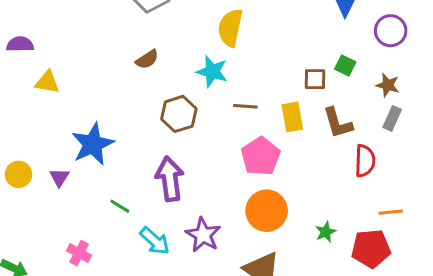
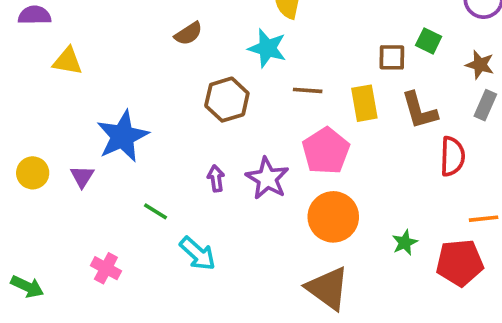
purple arrow: (170, 179) -> (216, 178), size x0.5
purple star: (203, 235) -> (267, 178), moved

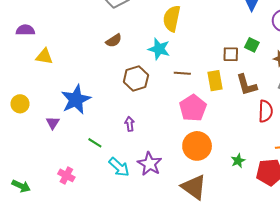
yellow circle: (33, 173) -> (20, 104), moved
purple star: (267, 178) -> (150, 164), moved

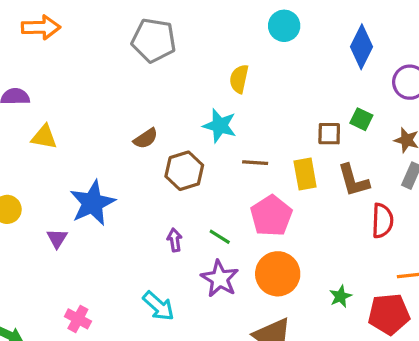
yellow semicircle: (172, 18) -> (239, 79), size x0.7
brown semicircle: (114, 41) -> (146, 139), moved
green line: (95, 143) -> (220, 237), moved
purple star: (150, 164) -> (220, 279), moved

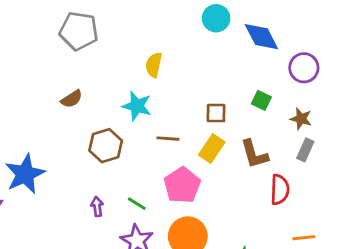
cyan circle: (284, 26) -> (216, 18), moved
blue diamond: (361, 47) -> (261, 37), turned -54
brown square: (329, 134) -> (216, 113), moved
brown semicircle: (146, 139) -> (72, 99), moved
yellow rectangle: (305, 174) -> (212, 148), turned 44

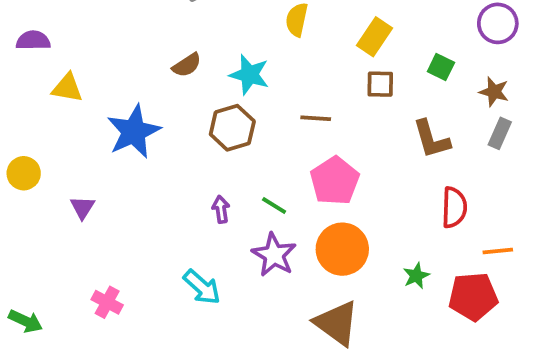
cyan star: (137, 106) -> (249, 75), moved
yellow rectangle: (212, 148) -> (375, 37), moved
blue star: (25, 174) -> (134, 132), moved
red semicircle: (280, 190) -> (454, 207), moved

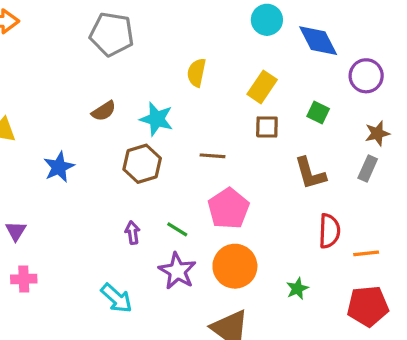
brown star: (494, 92) -> (377, 133), moved, turned -30
blue star: (134, 132) -> (59, 167), size x0.7
orange line: (498, 251) -> (366, 253), moved
red pentagon: (473, 297) -> (368, 306), moved
pink cross: (107, 302) -> (24, 279), moved, turned -30

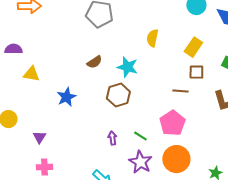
brown line: (213, 156) -> (180, 91), moved

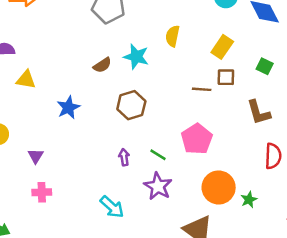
cyan star: (127, 67) -> (136, 57), moved
brown line: (180, 91) -> (202, 89), moved
orange circle: (176, 159) -> (219, 187), moved

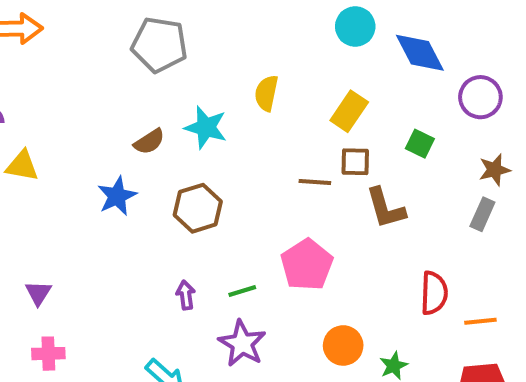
blue star: (68, 108) -> (117, 196), moved
brown L-shape: (259, 112) -> (386, 208), moved
green line: (158, 155) -> (242, 291), turned -49
orange circle: (219, 187) -> (343, 345), size x0.7

